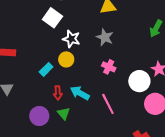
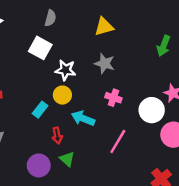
cyan arrow: (80, 93) -> (83, 118), moved
pink line: (108, 104) -> (118, 142), turned 65

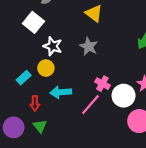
yellow triangle: (104, 27) -> (94, 13), turned 42
pink cross: (113, 98) -> (102, 84), moved
cyan arrow: (83, 118) -> (61, 92), turned -36
pink line: (118, 142) -> (90, 105), moved

